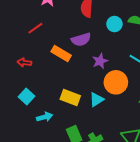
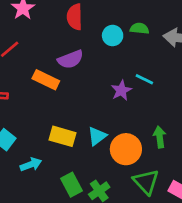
purple star: (100, 61) -> (121, 90), moved
orange circle: (116, 82) -> (126, 149), moved

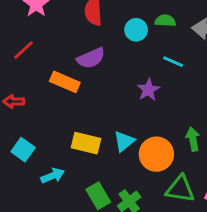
cyan line: (144, 79) -> (173, 62), moved
green triangle: (146, 182) -> (180, 189), turned -36

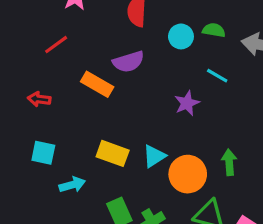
cyan square: (23, 150) -> (43, 153), turned -30

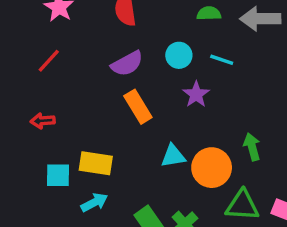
cyan circle: (181, 36) -> (179, 55), moved
orange rectangle: (97, 84) -> (138, 107), moved, turned 40
yellow rectangle: (113, 153) -> (96, 163), moved
cyan triangle: (154, 156) -> (173, 156), turned 35

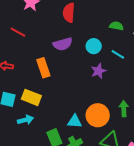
red line: (49, 61) -> (18, 32), turned 63
orange rectangle: (138, 107) -> (43, 68), moved
cyan triangle: (173, 156) -> (75, 121), moved

